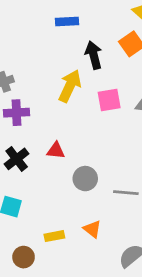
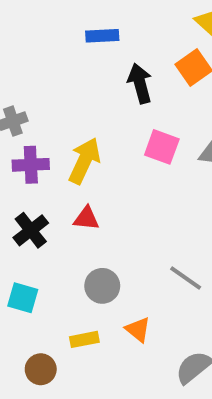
yellow arrow: (70, 86) -> (84, 161), moved
pink square: (109, 100) -> (162, 147), turned 30
gray circle: (85, 179) -> (102, 286), moved
gray line: (126, 193) -> (186, 278), turned 30

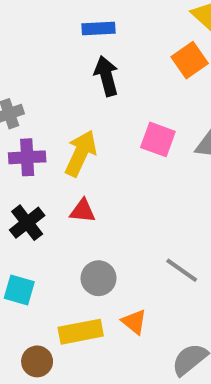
black arrow: (140, 83) -> (106, 76), moved
yellow rectangle: (84, 339) -> (81, 332), size x1.5

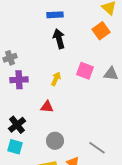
yellow arrow: (81, 153) -> (56, 79), moved, size x0.6
black cross: (27, 223) -> (17, 125), moved
gray line: (182, 270) -> (97, 148), moved

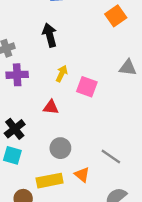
black arrow: (59, 39) -> (50, 35), moved
pink square: (85, 71) -> (87, 87), moved

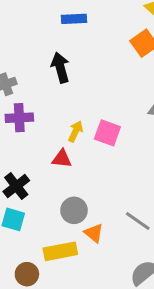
yellow arrow: (62, 74) -> (76, 131), moved
orange triangle: (82, 175) -> (94, 233), moved

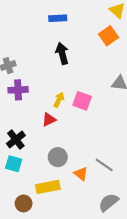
black arrow: (60, 68) -> (62, 53), moved
red triangle: (62, 159) -> (49, 120), turned -32
orange triangle: (94, 233) -> (81, 174), moved

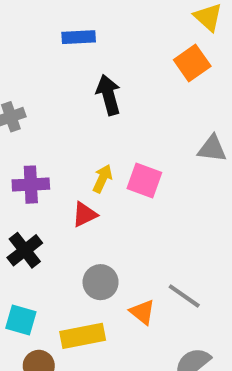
blue rectangle: (58, 18) -> (79, 37), moved
purple cross: (18, 90) -> (31, 185), moved
cyan square: (14, 164) -> (21, 320), moved

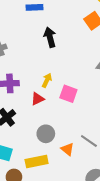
pink square: (144, 181) -> (68, 94), moved

